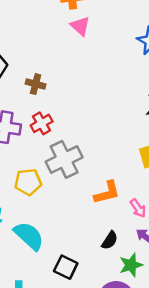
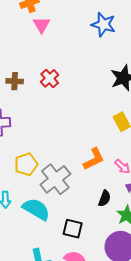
pink triangle: (80, 26) -> (42, 25), turned 30
red cross: (42, 123) -> (50, 78), moved
gray cross: (64, 159) -> (55, 179), moved

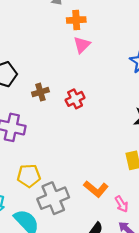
brown cross: (15, 81) -> (40, 92), turned -35
orange L-shape: (94, 159) -> (96, 189), turned 50

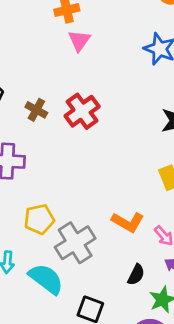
brown cross: (40, 92) -> (36, 110), turned -35
red cross: (75, 99) -> (82, 111), size x1.4

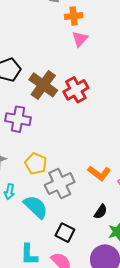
brown cross: (36, 110) -> (43, 85), size x1.8
yellow pentagon: (39, 219) -> (36, 164), turned 30

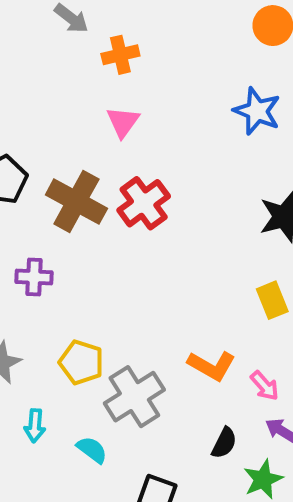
pink triangle: (80, 39) -> (123, 122), moved
purple cross: (18, 119) -> (34, 277), size x0.7
cyan semicircle: (36, 207) -> (92, 450), size x0.6

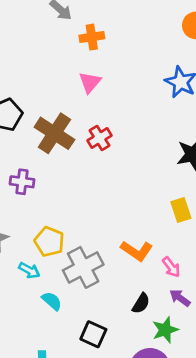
red cross: (144, 203) -> (100, 138), size x0.7
cyan arrow: (35, 426) -> (29, 270), moved, turned -70

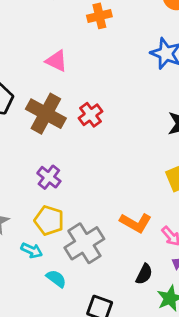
orange cross: (92, 37) -> (99, 16), moved
pink triangle: (90, 82) -> (56, 61), moved, turned -40
purple cross: (22, 182) -> (49, 177), moved, turned 35

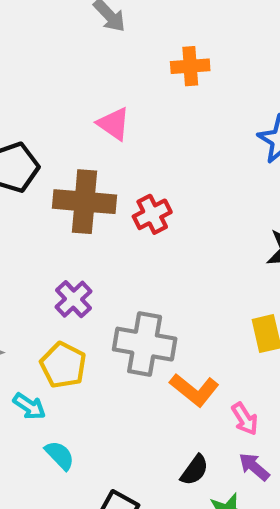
brown cross: (46, 114) -> (85, 202), turned -33
gray cross: (84, 243) -> (145, 344), moved, turned 33

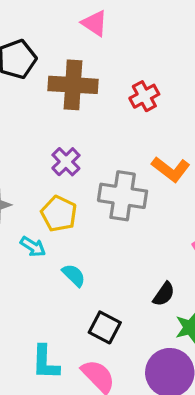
red cross: (152, 214) -> (144, 96), moved
orange L-shape: (194, 390) -> (171, 169), moved
cyan semicircle: (60, 455) -> (74, 275), moved

